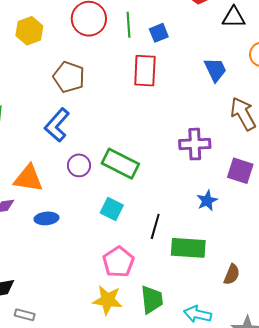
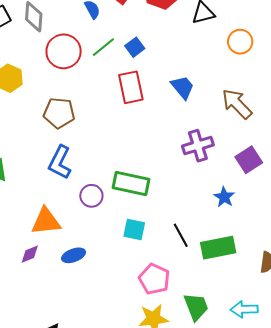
green line: (128, 25) -> (103, 47), turned 70
blue trapezoid: (215, 70) -> (183, 87), moved
purple square: (240, 171) -> (249, 160), turned -36
black line: (155, 226) -> (181, 235), turned -30

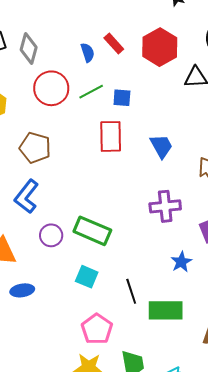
blue square: (135, 47) -> (122, 98), turned 30

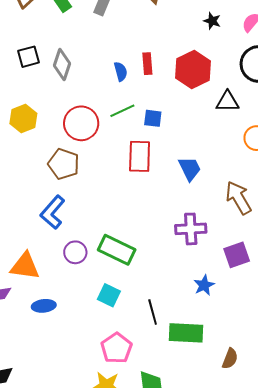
red rectangle: (114, 43) -> (147, 64), turned 35
red circle: (51, 88) -> (81, 123), moved

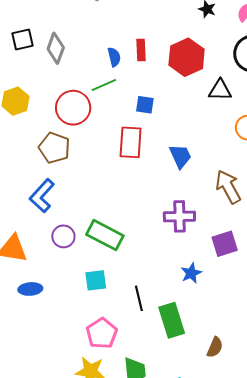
green line: (122, 111) -> (104, 85), moved
cyan square: (109, 295) -> (96, 280), turned -35
green rectangle: (186, 333) -> (172, 320), turned 68

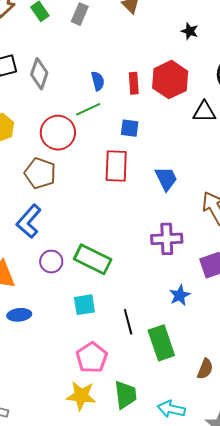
red rectangle: (141, 50) -> (134, 83), moved

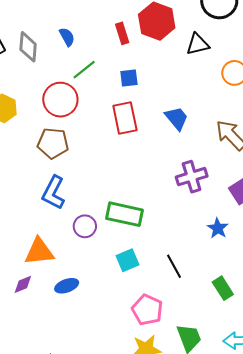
blue semicircle: (98, 81) -> (67, 37), moved
green rectangle: (161, 343) -> (223, 288), moved, size x0.7

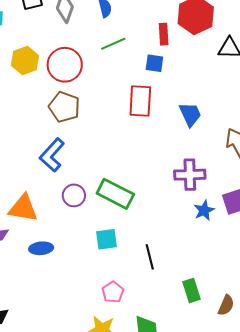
red rectangle: (122, 33) -> (164, 34), moved
red circle: (60, 100) -> (65, 65), moved
blue star: (218, 228) -> (204, 210), moved
pink pentagon: (147, 310) -> (113, 292), size x0.7

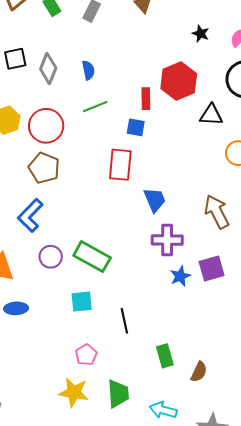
blue trapezoid: (190, 114) -> (155, 200), moved

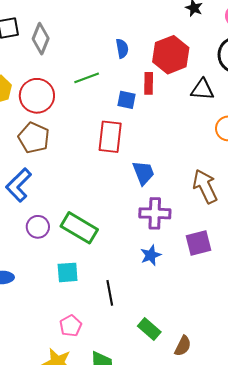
blue semicircle: (88, 70) -> (122, 48), moved
red rectangle: (146, 99) -> (149, 83), moved
blue star: (180, 276) -> (151, 255), moved
green rectangle: (165, 356) -> (149, 329), turned -35

